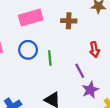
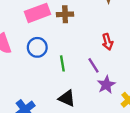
brown cross: (69, 21) -> (65, 14), moved
green line: (50, 58) -> (62, 63), moved

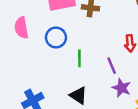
purple star: (106, 85) -> (122, 88), turned -30

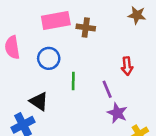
black triangle: (78, 95) -> (39, 101), moved

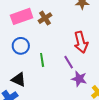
brown cross: (86, 28) -> (45, 18), turned -32
red arrow: (127, 66) -> (81, 42), size x1.5

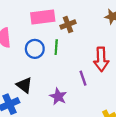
green line: (42, 60) -> (56, 47), moved
purple star: (79, 79) -> (58, 96), moved

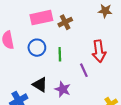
green line: (56, 47) -> (60, 54), moved
black triangle: (24, 85) -> (40, 85), moved

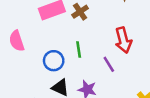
blue circle: (37, 48) -> (54, 61), moved

